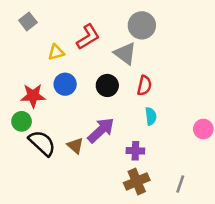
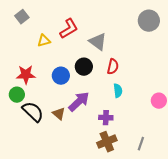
gray circle: (142, 25) -> (149, 21), moved
blue circle: (65, 84) -> (61, 76), moved

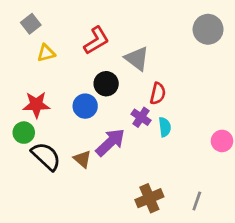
yellow triangle: (44, 41) -> (46, 53), moved
black circle: (84, 67) -> (106, 84), moved
purple cross: (106, 118) -> (141, 117), moved, turned 32

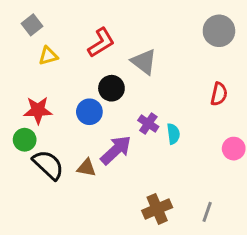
red semicircle: (158, 93) -> (219, 94), moved
brown triangle: (82, 159) -> (86, 168), turned -30

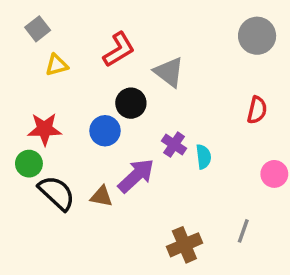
gray line: (207, 212) -> (243, 231), moved

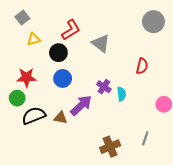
black circle: (131, 103) -> (58, 53), moved
red semicircle: (257, 110) -> (142, 66), moved
black semicircle: (57, 193) -> (34, 116), turned -65

